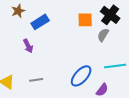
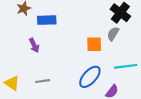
orange square: (85, 20) -> (94, 44), moved
blue rectangle: (40, 22) -> (47, 20), turned 30

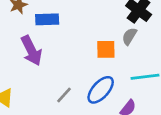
purple arrow: (34, 45) -> (31, 51), size x1.6
gray line: (43, 81) -> (64, 95), moved, turned -40

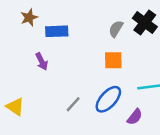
gray semicircle: (129, 36) -> (116, 29), moved
purple arrow: (31, 51) -> (42, 62), size x0.6

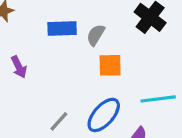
gray semicircle: (116, 29) -> (96, 35), moved
blue rectangle: (57, 31) -> (62, 29), moved

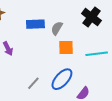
cyan line: (158, 99) -> (97, 54), moved

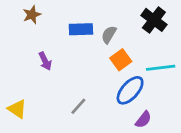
orange square: (66, 48) -> (121, 60), turned -35
blue ellipse: (62, 79) -> (130, 90), moved

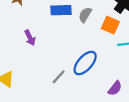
orange square: (121, 60) -> (110, 25), moved, turned -30
blue ellipse: (130, 90) -> (85, 63), moved

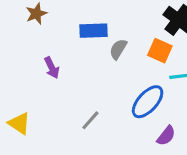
gray semicircle: (85, 15) -> (118, 49), moved
blue ellipse: (85, 63) -> (148, 102), moved

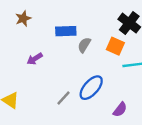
purple arrow: (52, 68) -> (35, 59), turned 84
blue ellipse: (148, 102) -> (91, 88), moved

